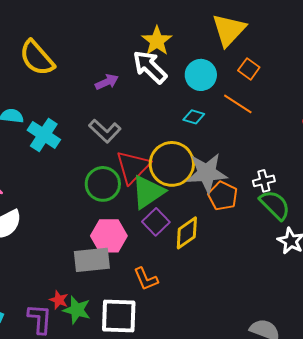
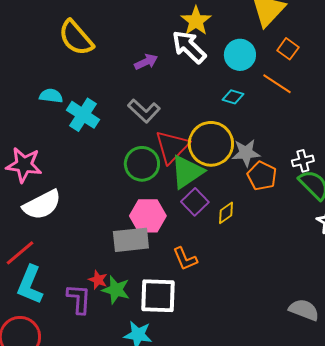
gray star: (207, 173) -> (246, 153), size x0.7
yellow diamond: (187, 233) -> (226, 213), size x0.7

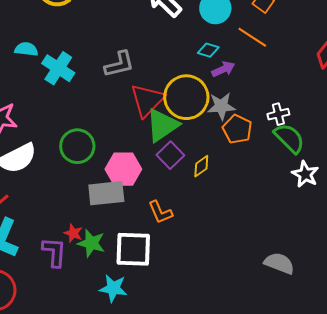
purple arrow: (146, 62) -> (223, 69), moved
gray L-shape: (144, 111) -> (119, 64), turned -56
green circle: (142, 164) -> (77, 146), moved

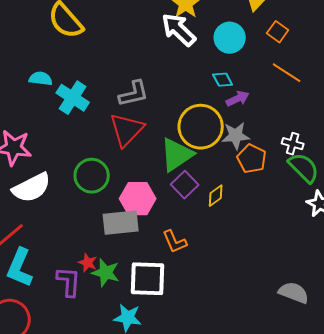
orange line: (252, 37) -> (287, 73), moved
cyan diamond: (208, 50) -> (223, 80), turned 45
red triangle: (147, 100) -> (127, 130), moved
white cross: (278, 114) -> (293, 144), turned 30

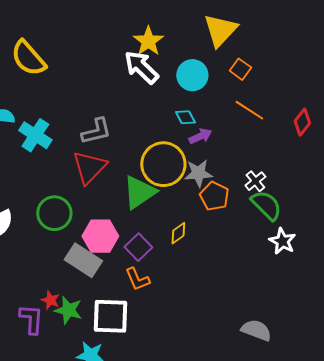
white cross: (293, 144) -> (255, 181), turned 35
purple square: (185, 185) -> (138, 247), moved
gray rectangle: (121, 223) -> (83, 260), turned 39

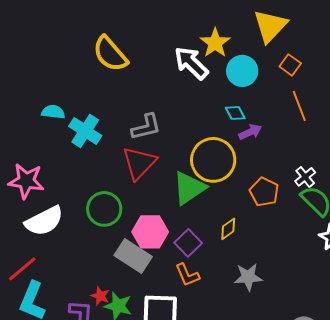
yellow star: (148, 41) -> (215, 43), moved
yellow semicircle: (28, 58) -> (110, 54), moved
orange line: (249, 110) -> (299, 106), turned 36
gray star: (198, 173) -> (248, 277), moved

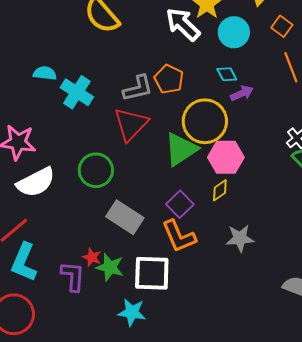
orange pentagon: (264, 192) -> (169, 79), moved
pink hexagon: (150, 232) -> (226, 157), moved
orange L-shape: (187, 275) -> (179, 236), size x1.4

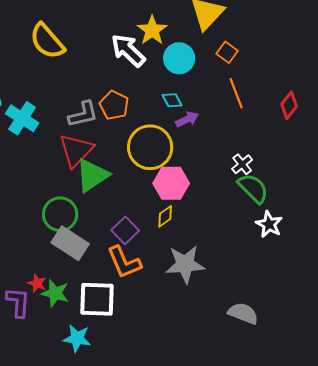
green triangle: (181, 149) -> (92, 175), moved
green circle: (96, 170) -> (60, 214), moved
gray star: (240, 238) -> (185, 264), size x1.4

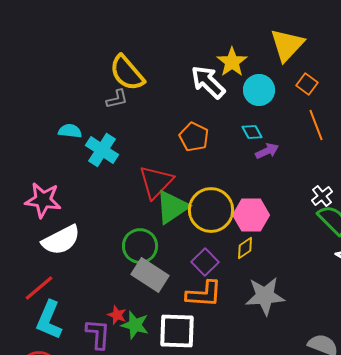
gray L-shape: (83, 114) -> (117, 99), moved, size x0.7
yellow circle: (150, 147) -> (211, 210), moved
orange L-shape: (124, 262) -> (204, 294), turned -63

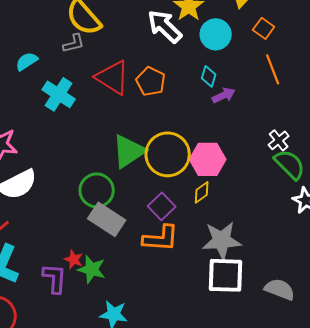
cyan semicircle: (70, 131) -> (27, 61), moved, turned -40
cyan diamond: (252, 132) -> (209, 76), turned 45
red triangle: (156, 182) -> (113, 77), moved, turned -42
white square: (177, 331) -> (226, 275), moved

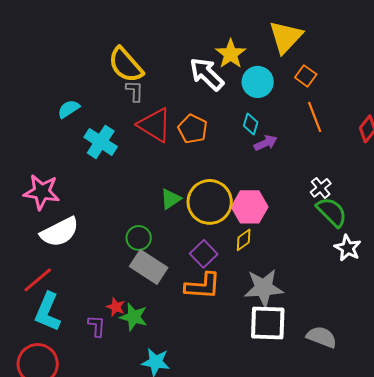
gray L-shape: (74, 43) -> (135, 91), moved, turned -75
green triangle: (129, 151) -> (171, 199), size x0.6
green circle: (97, 190) -> (139, 238), size x0.7
purple L-shape: (55, 278) -> (97, 326), size x0.7

